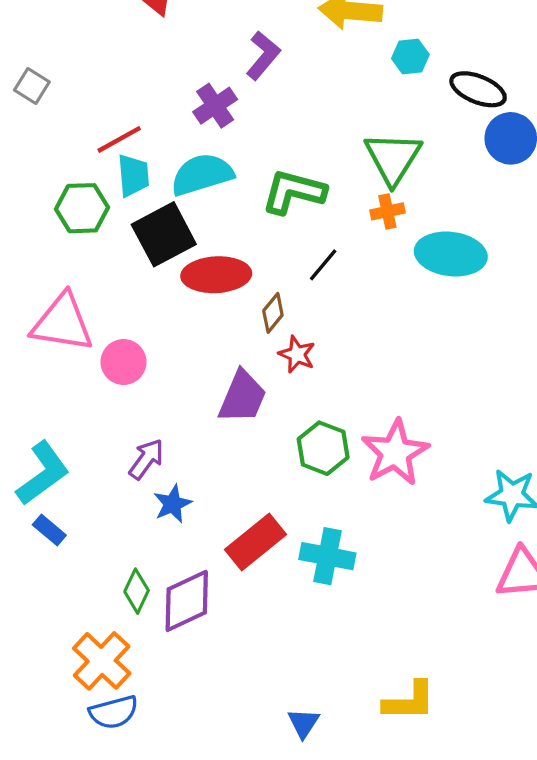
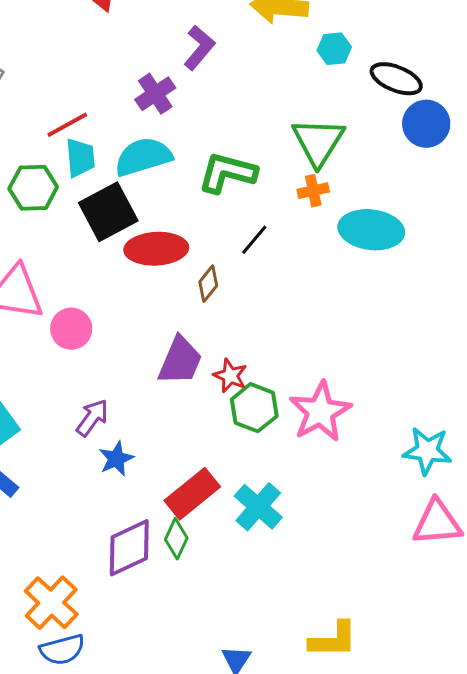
red star: (297, 354) -> (230, 376), moved
cyan cross: (327, 556) -> (258, 507), turned 30
green diamond: (137, 591) -> (176, 539), moved

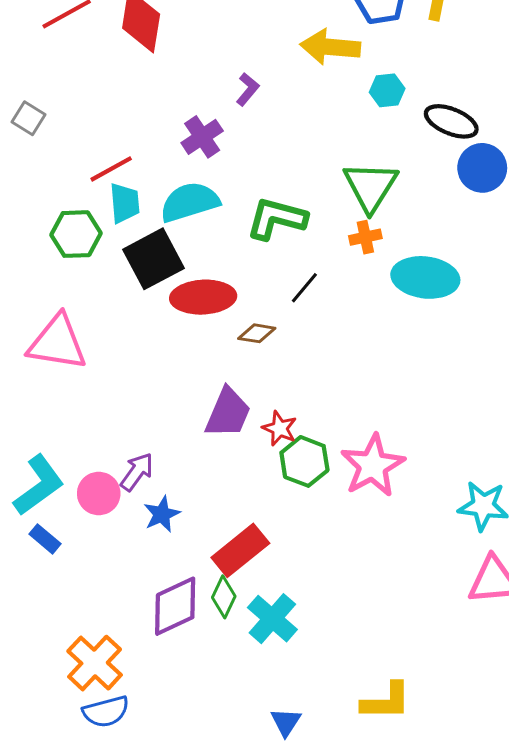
purple L-shape: (199, 48) -> (248, 89), size x0.7
brown diamond: (208, 284) -> (257, 333), turned 60
pink circle: (71, 329) -> (99, 494), moved
cyan cross: (258, 507) -> (272, 619), moved

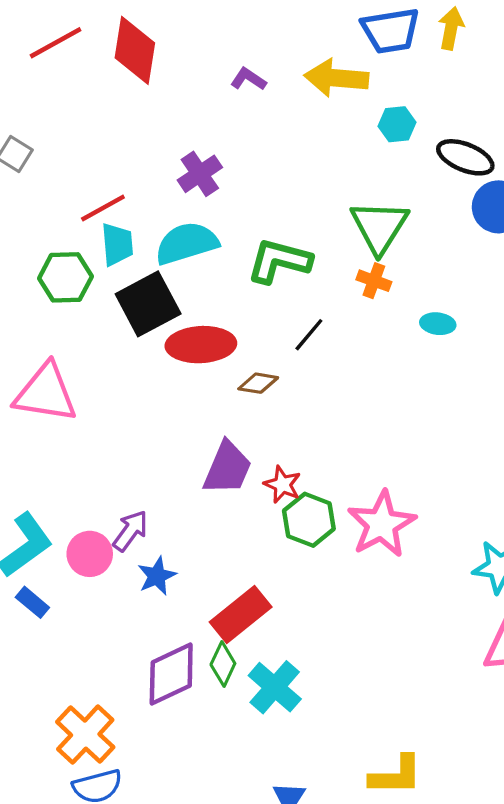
purple L-shape: (248, 89) -> (248, 79), moved, turned -96
orange cross: (365, 237) -> (374, 281), turned 32
cyan ellipse: (425, 277) -> (438, 324), size x0.5

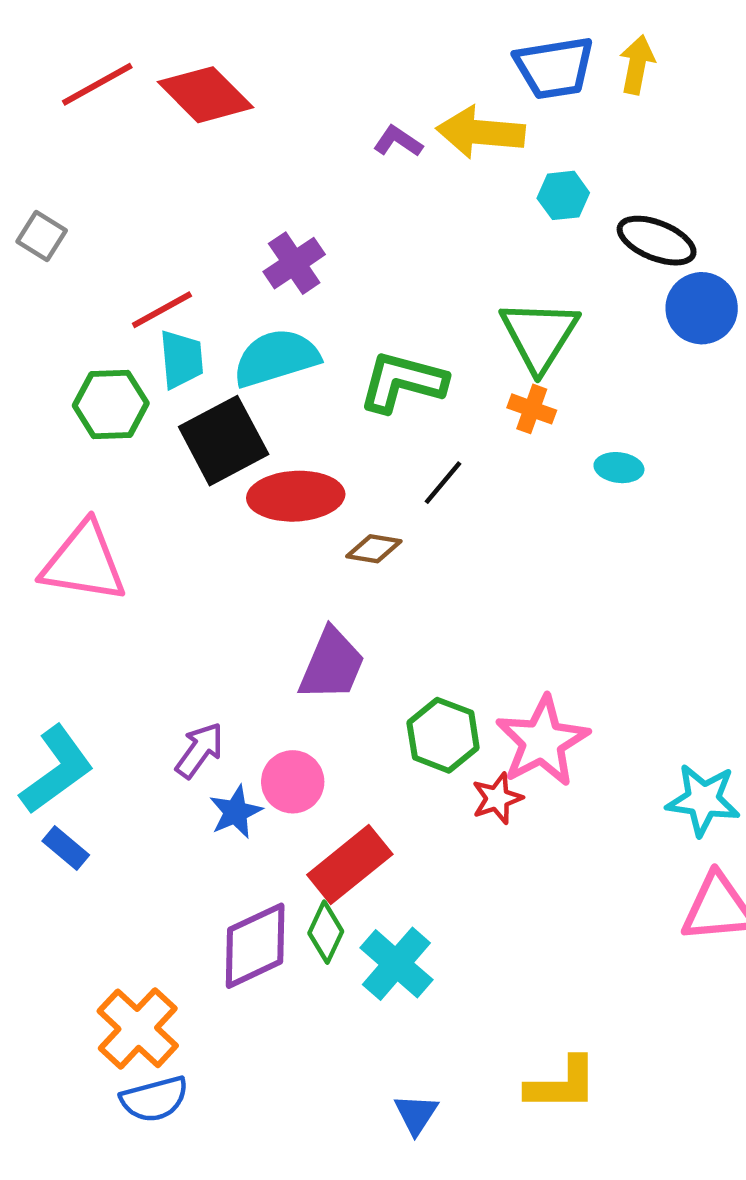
red diamond: (135, 50) -> (205, 95), turned -54
purple L-shape: (248, 79) -> (398, 141), moved
red star: (282, 484) -> (497, 798), moved, turned 30
pink circle: (90, 554) -> (293, 782), moved

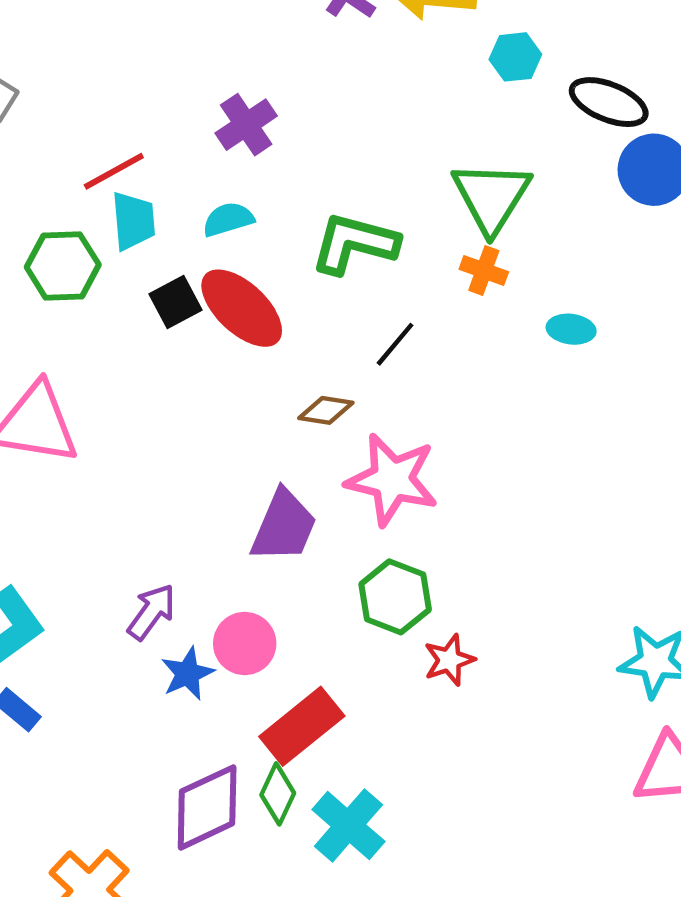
cyan semicircle: (276, 358) -> (228, 219), size x0.6
black square: (224, 441) -> (175, 302), size x0.6
red ellipse: (296, 496) -> (242, 308), moved, turned 46
pink star: (542, 741) -> (392, 480), moved, turned -30

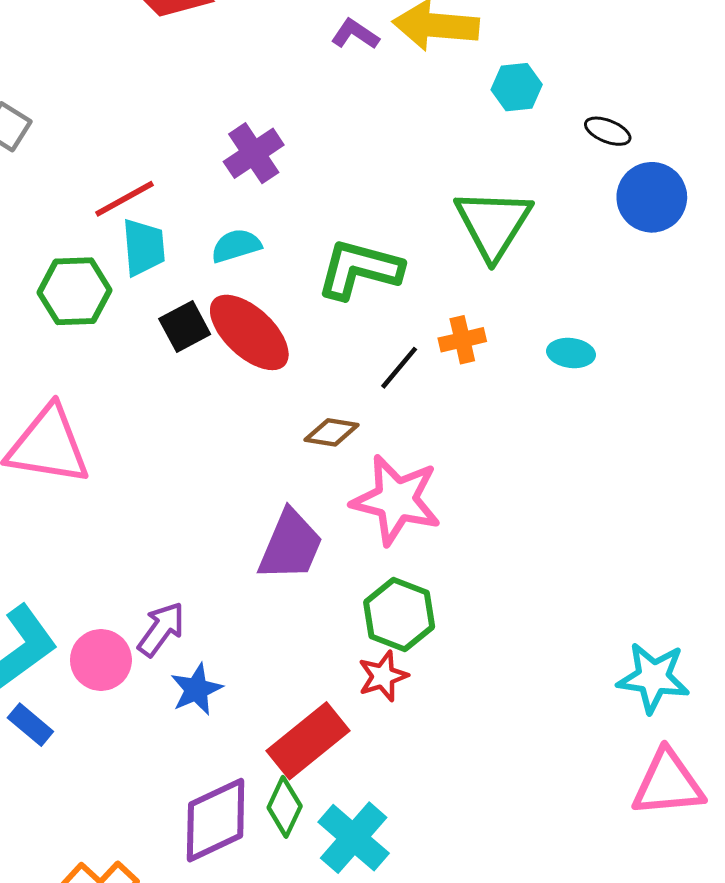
black ellipse: (609, 102) -> (608, 131), size x0.6
orange cross: (484, 270) -> (462, 340), moved, turned -33
pink circle: (245, 644) -> (101, 660), moved
red star: (449, 660) -> (383, 676), moved

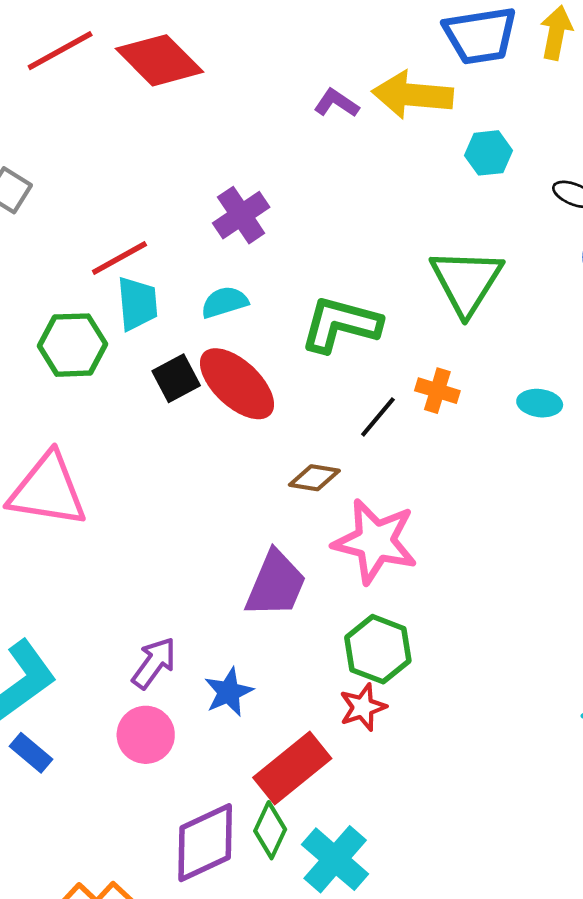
orange cross: (462, 340) -> (437, 391), turned 30
pink circle: (101, 660) -> (146, 735), moved
blue star: (196, 689) -> (229, 692), moved

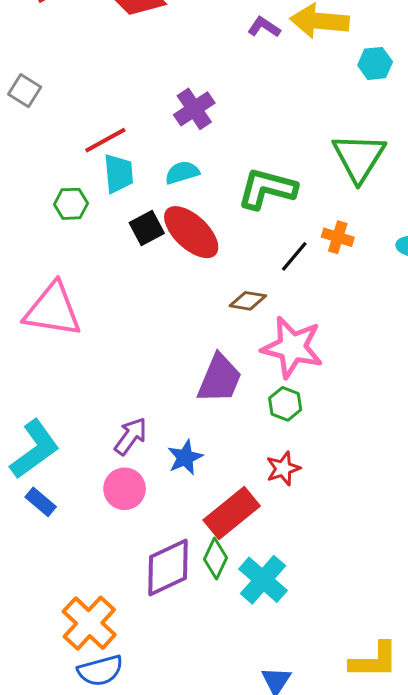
green hexagon: (72, 345) -> (71, 204), size x0.7
green hexagon: (378, 649) -> (285, 404), moved, size x0.7

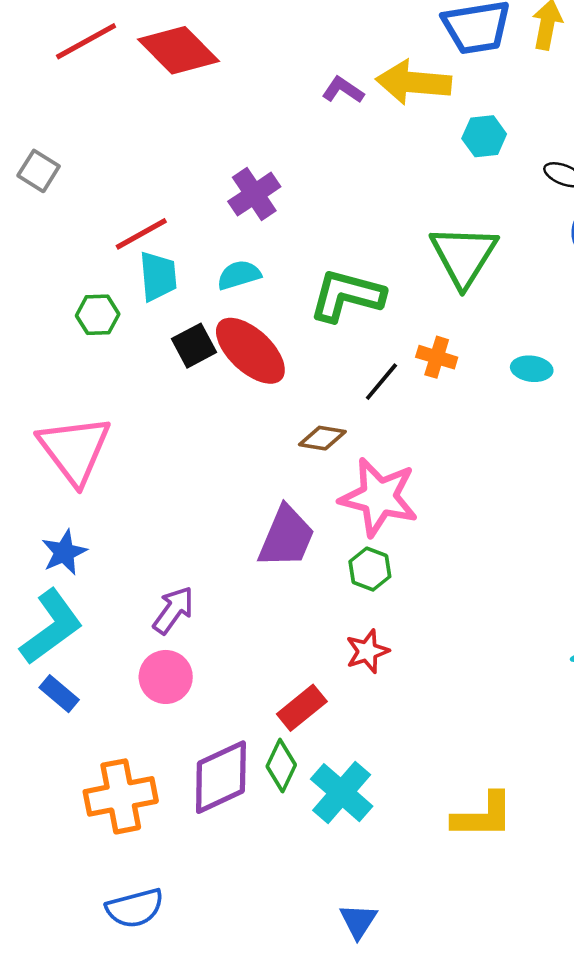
pink triangle: (53, 310) -> (74, 450), turned 44
blue star: (185, 457) -> (64, 552), moved
red rectangle: (232, 513) -> (302, 708), size x0.7
orange cross: (89, 623) -> (121, 796), moved, turned 36
yellow L-shape: (374, 661) -> (483, 816), moved

